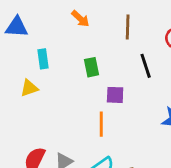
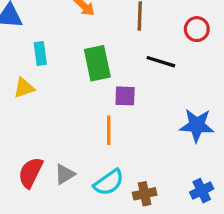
black line: (146, 66) -> (161, 62), turned -55
green rectangle: (92, 67) -> (97, 63), size x1.5

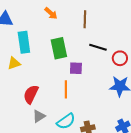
red circle: (197, 29) -> (120, 58), moved
cyan rectangle: (40, 54) -> (24, 42), size x1.5
red semicircle: (30, 173) -> (31, 94), moved

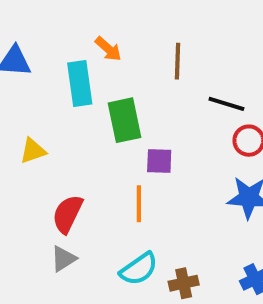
cyan rectangle: (24, 42) -> (80, 84), moved
black line: (98, 47) -> (226, 104), moved
gray triangle: (39, 116) -> (63, 259), moved

